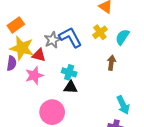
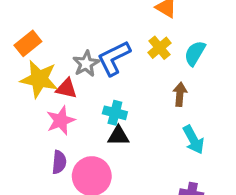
blue L-shape: (70, 37) -> (114, 58), turned -85
purple semicircle: (12, 63) -> (59, 162), moved
cyan arrow: (123, 105) -> (193, 140), moved

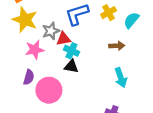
gray star: (86, 64) -> (51, 31), moved
red triangle: (66, 88) -> (64, 39), moved, turned -32
brown arrow: (180, 94) -> (117, 46), turned 72

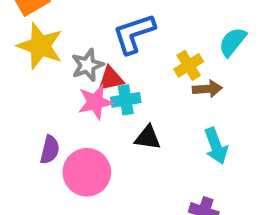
yellow cross: (109, 13) -> (189, 65), moved
pink star: (35, 50) -> (95, 102), moved
cyan cross: (71, 51) -> (126, 100), turned -32
black triangle: (71, 66) -> (148, 138), moved

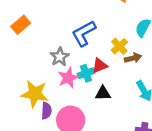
yellow star: (40, 46) -> (35, 94), moved
red triangle: (111, 79) -> (100, 66), moved

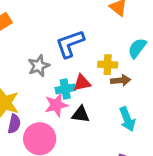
yellow cross: (119, 46) -> (108, 65), turned 35
pink star: (68, 78) -> (56, 105), moved

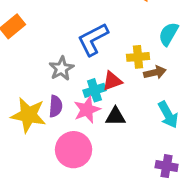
purple semicircle: (14, 124) -> (56, 106), moved

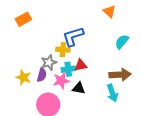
yellow cross: (138, 57) -> (63, 50), moved
gray star: (61, 69) -> (49, 62), moved
brown arrow: (155, 72) -> (120, 75), moved, size x1.5
yellow star: (28, 115) -> (23, 77), size x0.7

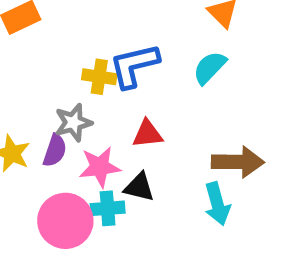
cyan semicircle: (122, 42) -> (210, 68), moved
yellow cross: (63, 50) -> (99, 77), moved
cyan cross: (68, 69) -> (108, 208), moved

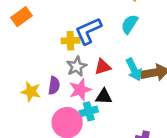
gray star: (73, 123) -> (77, 66), moved
cyan arrow: (217, 204) -> (134, 69), moved

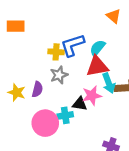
orange rectangle: (21, 17) -> (16, 26), turned 30
cyan semicircle: (130, 24) -> (97, 48), moved
red triangle: (103, 67) -> (97, 66), moved, size x1.5
pink star: (80, 90) -> (92, 96), moved

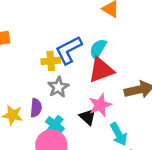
cyan arrow: (109, 83) -> (119, 134), moved
black triangle: (80, 104) -> (88, 117), turned 42
cyan cross: (65, 115) -> (55, 125), moved, turned -35

